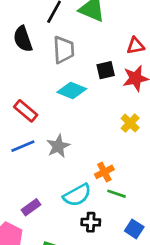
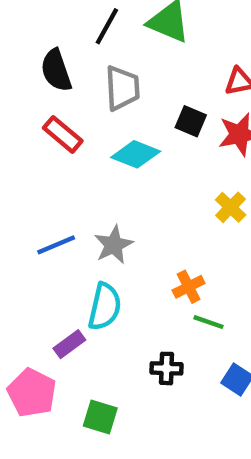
black square: (106, 70) -> (191, 121), turned 36
red rectangle: (26, 111) -> (63, 134), moved
cyan semicircle: (77, 195) -> (105, 307), moved, turned -48

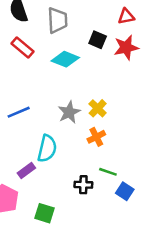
yellow cross: (231, 207) -> (98, 108), moved
gray star: (114, 245) -> (69, 112), moved
green line: (208, 322) -> (108, 172), moved

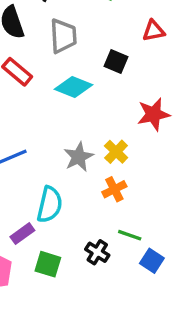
red star: (126, 47) -> (154, 114), moved
black cross: (83, 185) -> (97, 252), turned 30
green square: (45, 213) -> (48, 264), moved

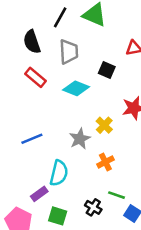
yellow cross: (116, 152) -> (104, 125), moved

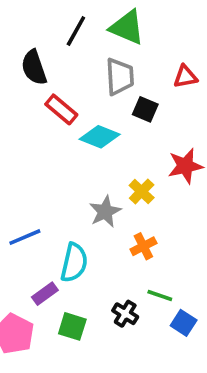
gray trapezoid: (69, 52) -> (120, 77), moved
red rectangle: (36, 77) -> (61, 109), moved
blue line: (32, 139) -> (25, 237), moved

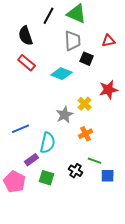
red rectangle: (61, 109) -> (27, 63), moved
blue square: (184, 323) -> (108, 176), turned -32

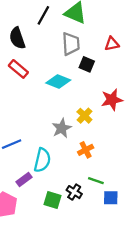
green square: (47, 178) -> (53, 200), moved

